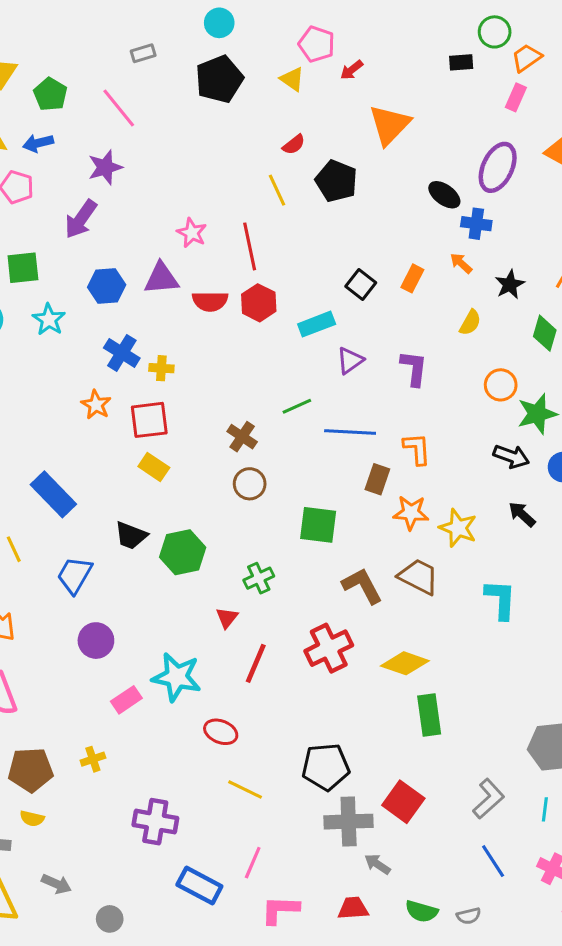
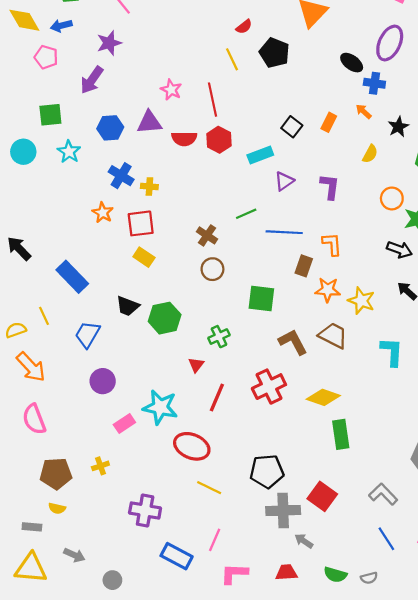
red ellipse: (221, 732) -> (192, 446), size x1.5
gray L-shape: (488, 799) -> (383, 494), turned -92

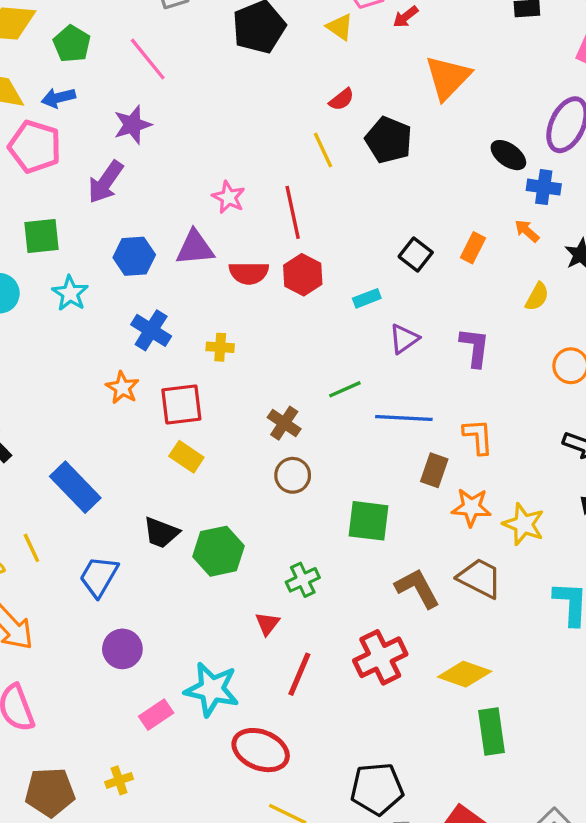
pink pentagon: (46, 57) -> (35, 147), size x1.4
cyan rectangle: (260, 155) -> (367, 298), size x0.7
yellow cross: (149, 187) -> (220, 347), moved

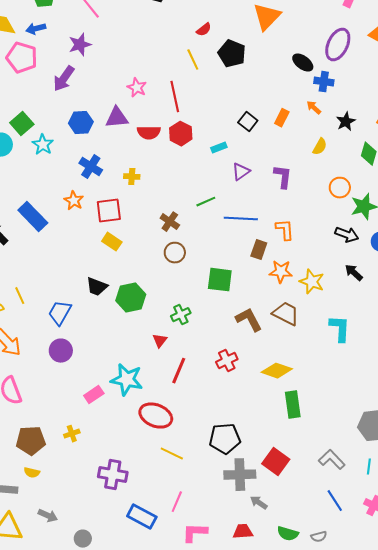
green square: (42, 236) -> (22, 124), moved, turned -35
blue rectangle: (75, 487) -> (33, 217), moved
purple circle: (122, 649) -> (61, 351), moved
red cross: (380, 657) -> (227, 361), size x0.7

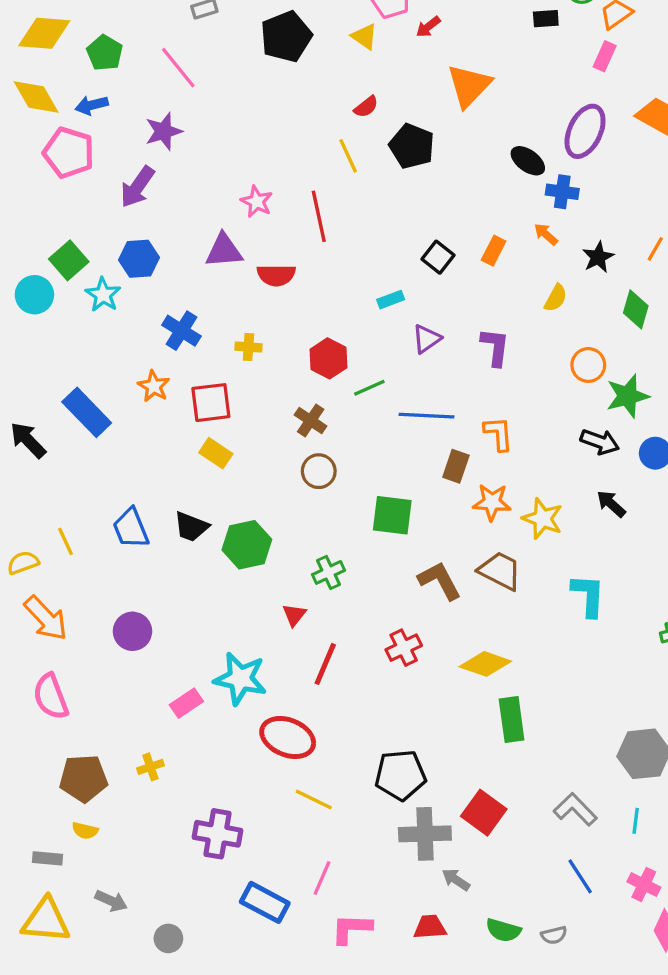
blue hexagon: (81, 123) -> (139, 259), moved
red hexagon: (181, 134) -> (329, 358), moved
blue trapezoid: (60, 313) -> (131, 528), moved, turned -52

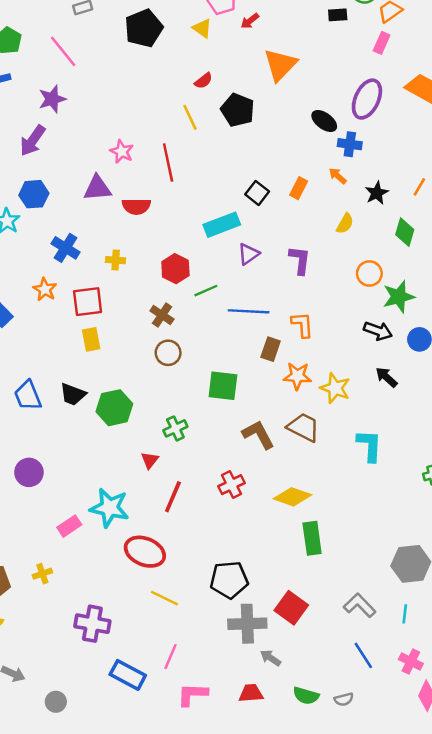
cyan rectangle: (391, 300) -> (222, 225), size x1.8
yellow rectangle: (216, 453) -> (91, 339), turned 45

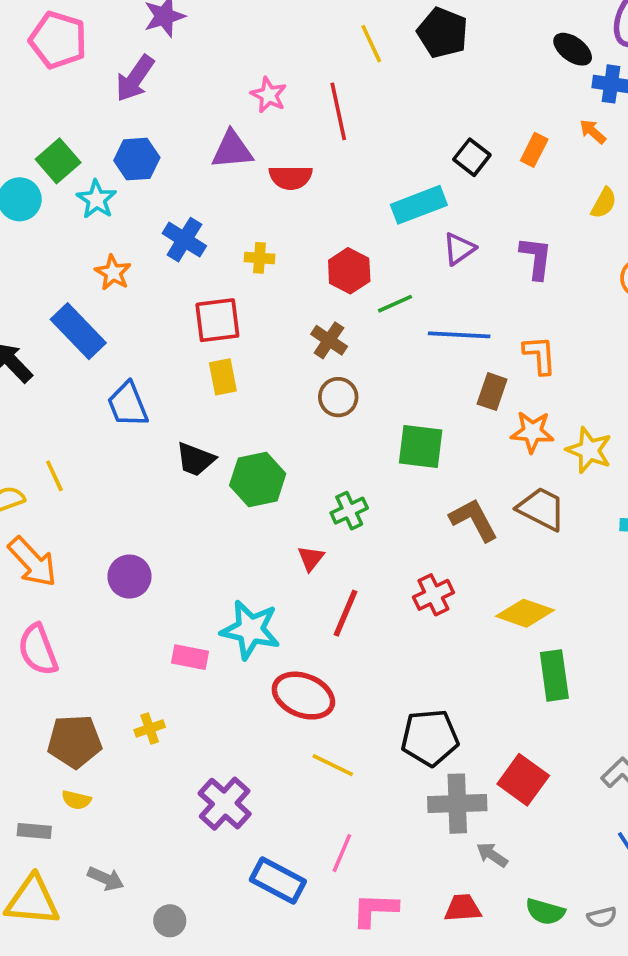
orange star: (45, 289) -> (113, 273), moved
blue trapezoid: (28, 396) -> (128, 404), moved
pink rectangle: (69, 526) -> (190, 657), turned 45
purple cross: (92, 624) -> (225, 804), turned 32

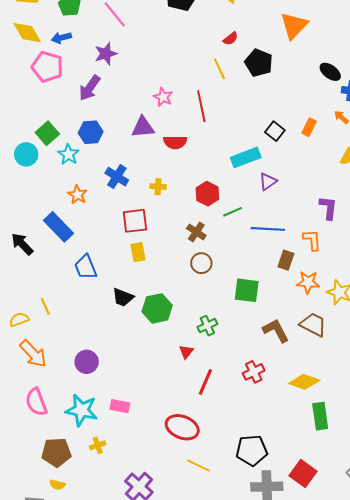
purple L-shape: (536, 258) -> (328, 208), moved
cyan star: (250, 630) -> (82, 410), moved

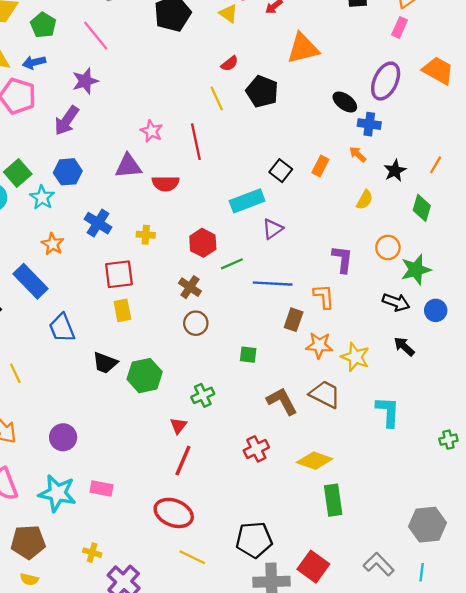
orange triangle: (294, 26) -> (303, 48), turned 32
green square: (247, 290) -> (248, 355), size x0.6
red line: (205, 382) -> (183, 461), moved
yellow cross: (98, 445) -> (92, 553), moved, turned 35

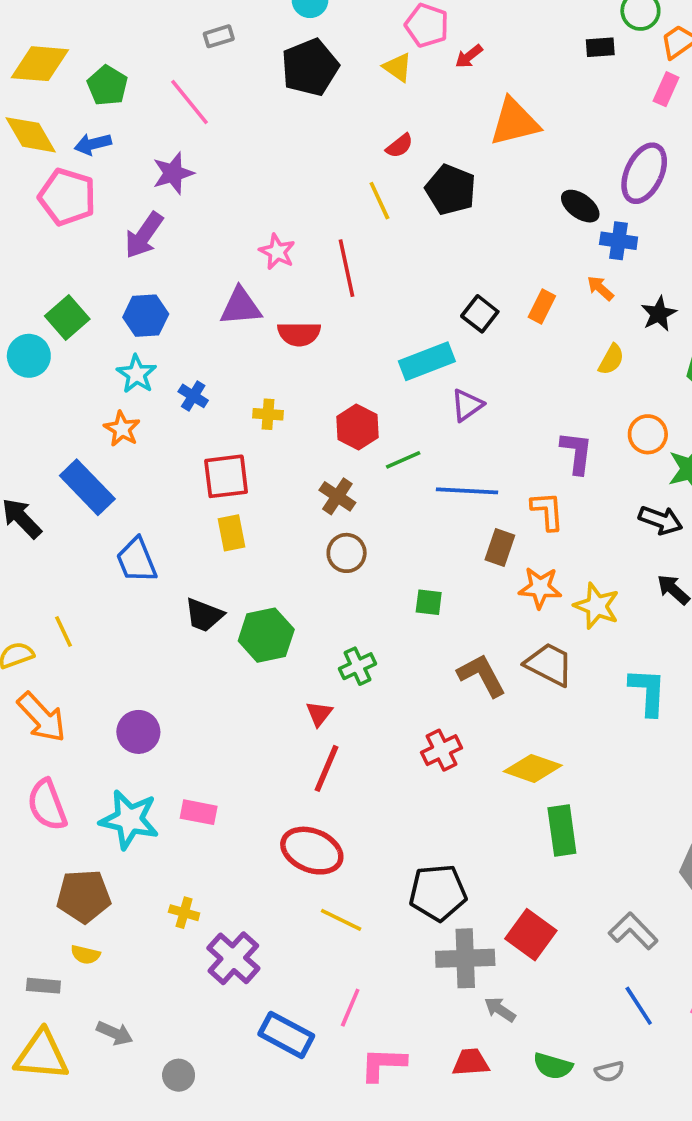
cyan star: (42, 197) -> (137, 374), moved
blue cross: (98, 223) -> (193, 396), size x0.7

